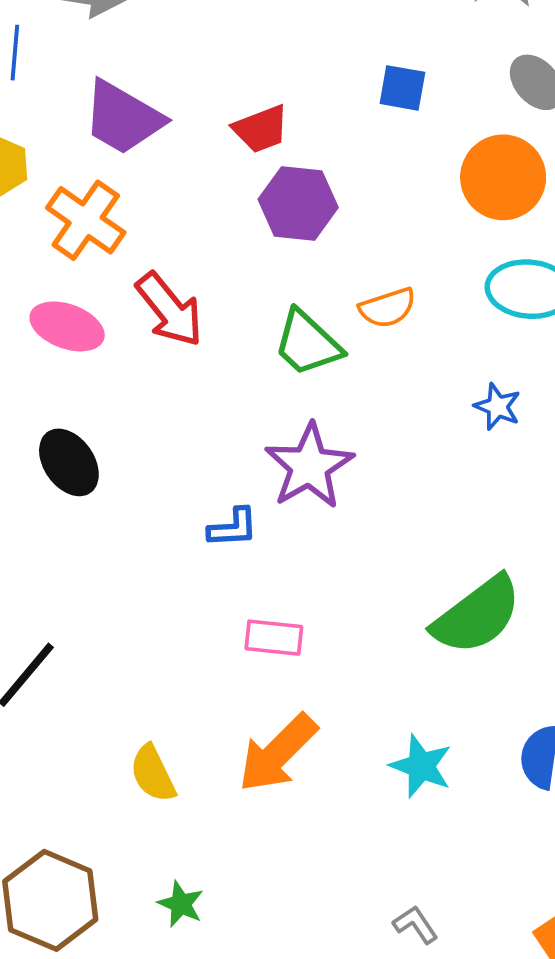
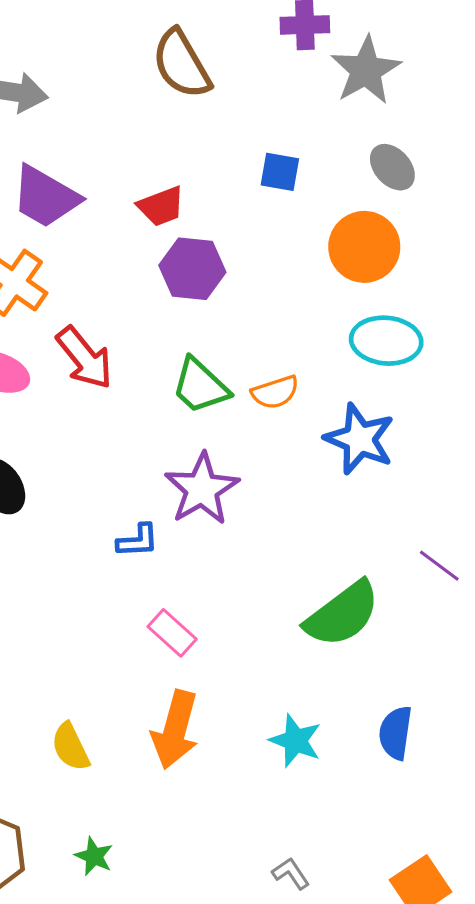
orange semicircle: (388, 308) -> (275, 392), moved
blue star: (497, 407) -> (360, 439), size x1.8
pink rectangle: (274, 638) -> (172, 633), turned 36
orange arrow: (278, 753) -> (175, 730), turned -30

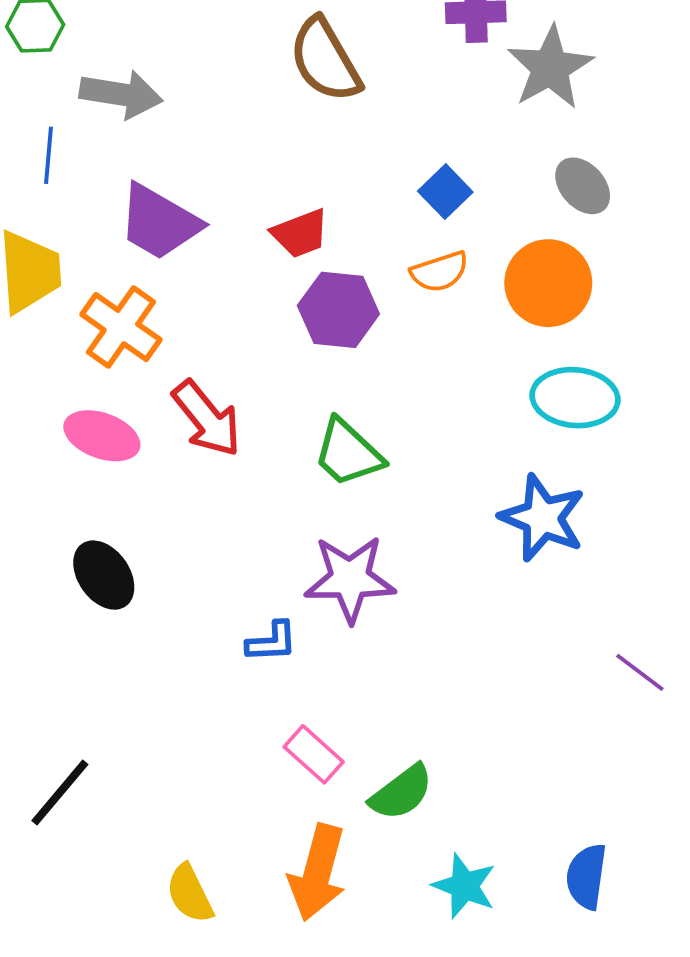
blue square: (280, 172) -> (445, 192), turned 36
orange semicircle: (275, 392) -> (440, 272), moved
purple star: (202, 489) -> (350, 579), turned 30
green semicircle: (342, 614) -> (401, 793), moved, size x0.7

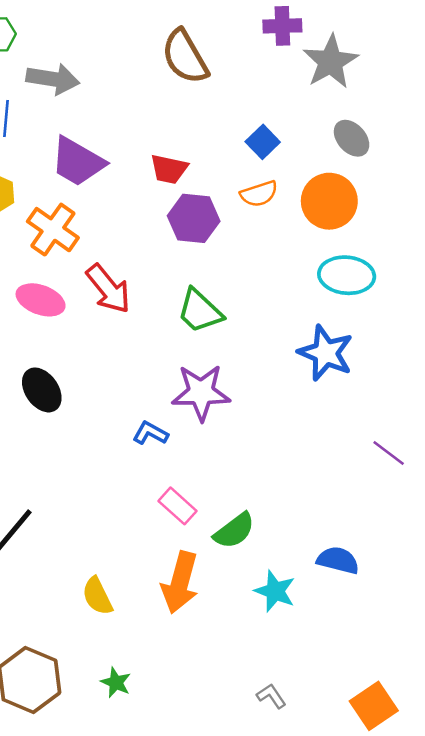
red trapezoid: (300, 234) -> (169, 169), turned 33
blue L-shape: (272, 642) -> (150, 433), turned -148
blue semicircle: (586, 876) -> (338, 560), moved, turned 96

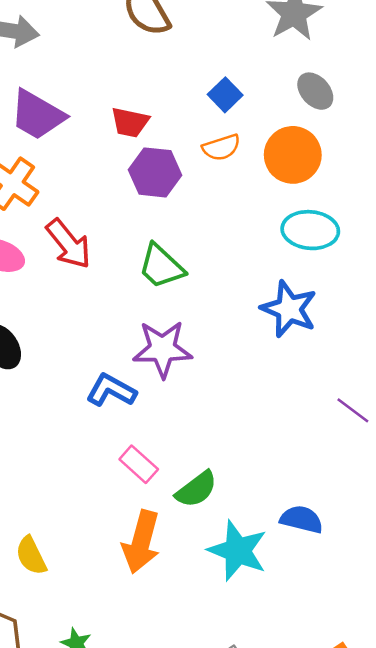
blue L-shape: (150, 433) -> (111, 390), size x1.4
cyan star: (275, 591) -> (238, 551), size x1.4
yellow semicircle: (97, 596) -> (31, 556), moved

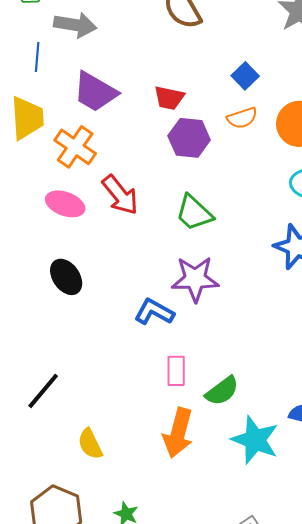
pink rectangle: (139, 464) -> (176, 371), turned 48

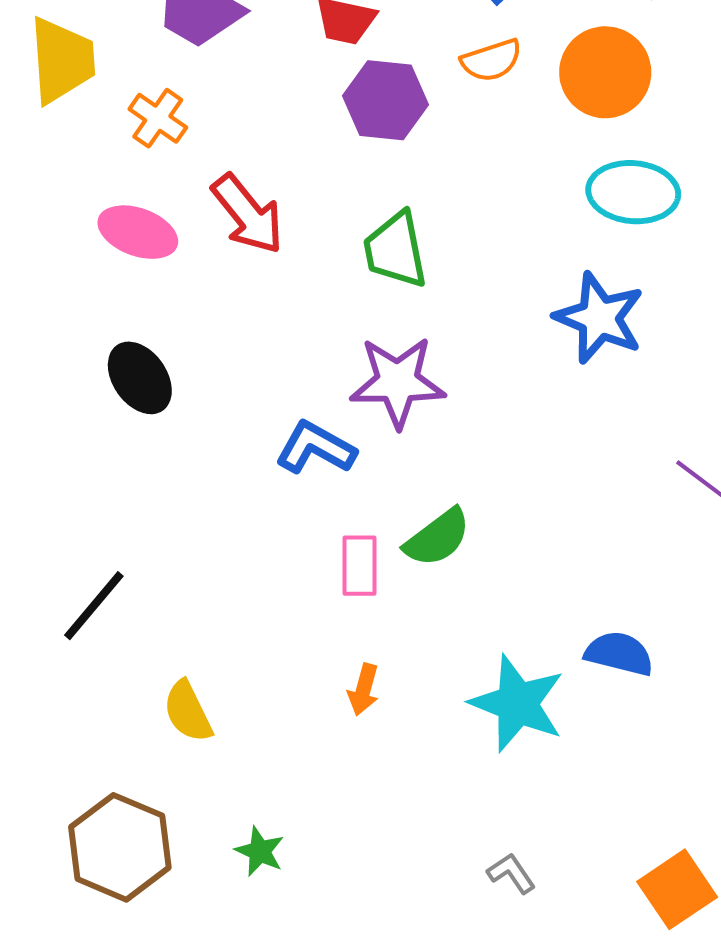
orange cross: (75, 147) -> (158, 118), size x0.7
green trapezoid: (194, 213) -> (395, 250), turned 36
green semicircle: (222, 391) -> (437, 538), moved
orange arrow: (178, 433) -> (364, 690), size x0.5

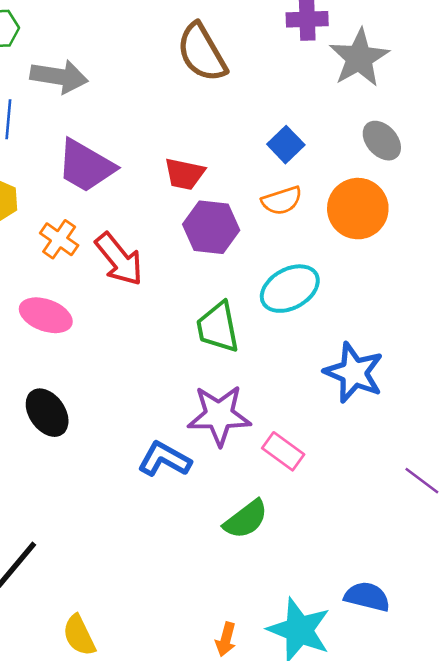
cyan ellipse: (633, 192) -> (290, 289), moved, turned -34
red arrow: (248, 214) -> (119, 259), moved
pink rectangle: (360, 566) -> (283, 451), moved, turned -54
orange arrow: (364, 690) -> (226, 639), moved

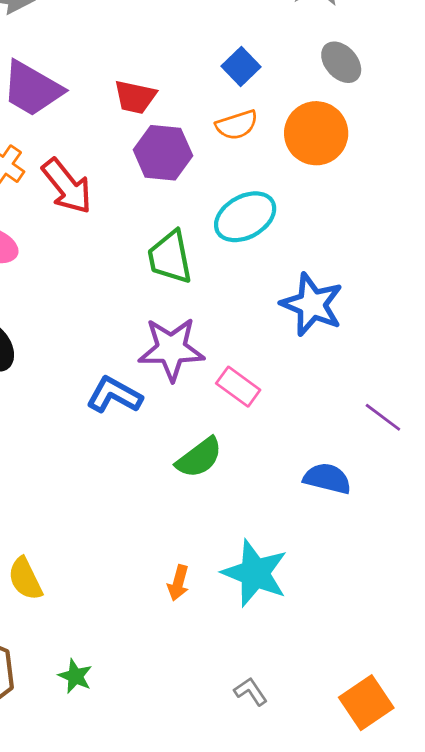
blue semicircle: (367, 597) -> (327, 479), moved

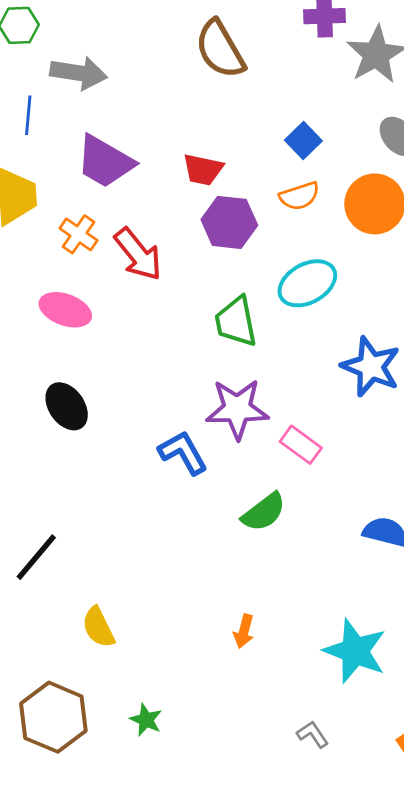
blue L-shape: (114, 395) -> (183, 453), turned 32
cyan star: (255, 573) -> (355, 651), moved

